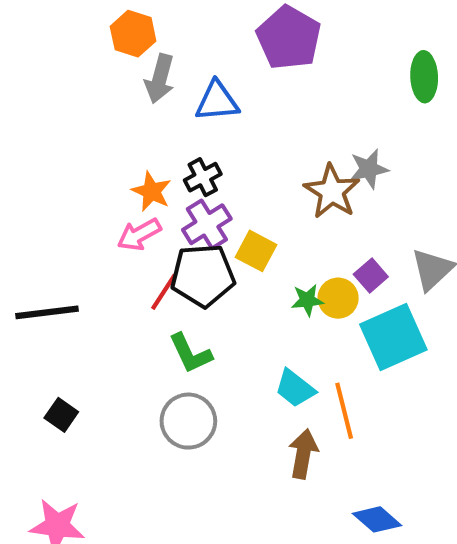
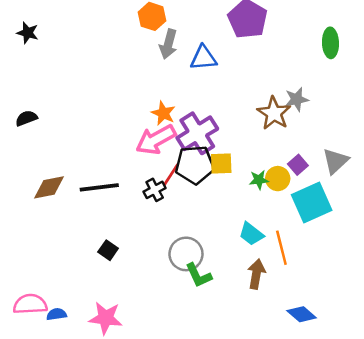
black cross: (203, 177) -> (155, 190), moved
purple cross: (207, 224) -> (197, 133), size x1.4
pink arrow: (139, 235) -> (156, 140), size x1.5
yellow square: (256, 251) -> (221, 163), moved, turned -30
green L-shape: (190, 353) -> (199, 275), moved

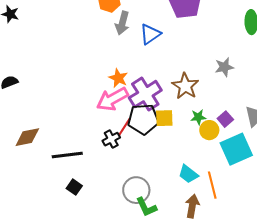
blue triangle: (204, 58) -> (150, 34), turned -30
brown star: (274, 113) -> (185, 86), moved
green star: (259, 180) -> (198, 117), moved
black line: (99, 187) -> (67, 155), moved

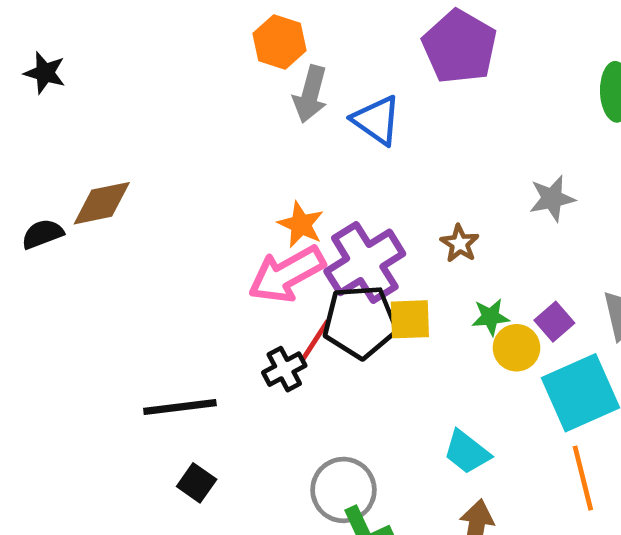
blue triangle: (150, 34) -> (377, 120), turned -50
brown star: (185, 86) -> (460, 243), size x0.6
brown diamond: (27, 137) -> (102, 203), moved
orange line: (212, 185) -> (583, 478), moved

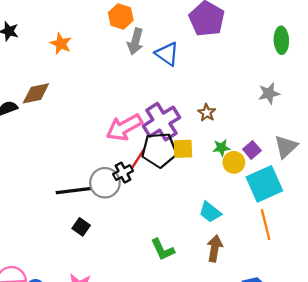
gray star: (552, 198) -> (269, 93), moved
orange star: (301, 225) -> (61, 44), moved
gray circle: (343, 490) -> (105, 183), moved

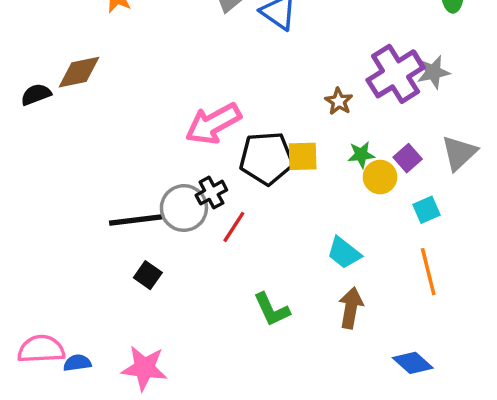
purple cross: (161, 122) -> (396, 74), moved
red line: (138, 159) -> (234, 227), moved
cyan square: (264, 184) -> (427, 210), size x0.5

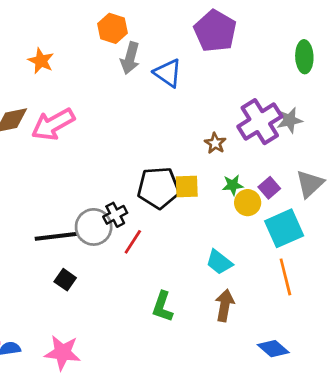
pink arrow: (213, 124) -> (53, 124), moved
cyan square: (427, 210) -> (284, 228), size x1.8
green L-shape: (272, 310) -> (162, 307), turned 44

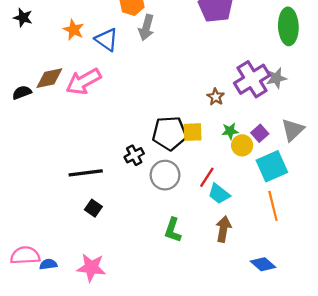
green ellipse: (304, 57) -> (288, 26), size x1.4
blue triangle: (168, 73) -> (107, 40), moved
gray circle: (94, 227) -> (165, 175), moved
red line: (133, 242) -> (207, 177), moved

